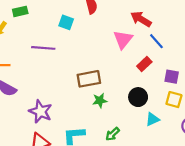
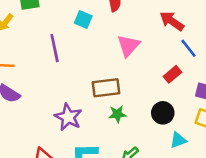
pink triangle: (123, 39) -> (128, 46), moved
purple line: (43, 48) -> (55, 48), turned 70
purple star: (40, 111) -> (68, 117), moved

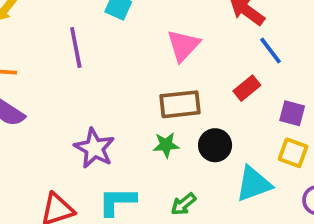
brown rectangle: (106, 88) -> (180, 104), moved
black circle: (163, 113) -> (215, 145), moved
cyan triangle: (178, 140) -> (254, 184), size x1.5

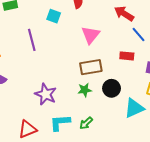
red rectangle: (247, 88) -> (127, 56), turned 48
green arrow: (183, 204) -> (86, 123), moved

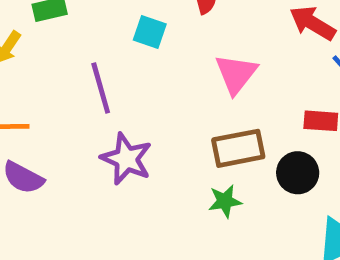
black circle: (112, 88) -> (298, 173), moved
purple star: (46, 94) -> (126, 159), moved

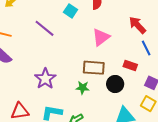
purple line: (101, 88) -> (45, 28), turned -50
purple star: (126, 159) -> (45, 79), moved

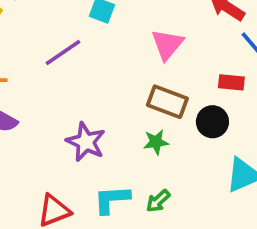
purple line: (45, 28) -> (63, 52), turned -60
brown rectangle: (94, 68) -> (167, 102), turned 30

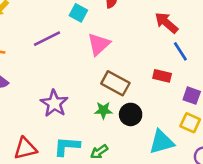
pink triangle: (167, 44) -> (99, 44), moved
black circle: (212, 122) -> (131, 114), moved

